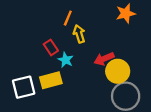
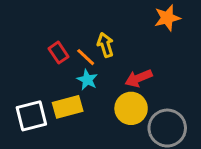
orange line: (68, 18) -> (86, 57), moved, turned -70
red rectangle: (51, 47) -> (59, 53), moved
yellow circle: (118, 71) -> (131, 108), moved

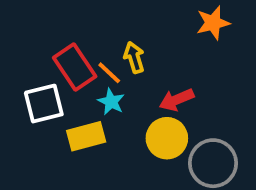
red rectangle: (59, 53) -> (75, 67), size x1.6
white square: (31, 116) -> (44, 104), moved

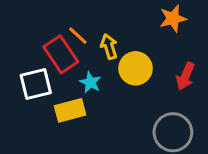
orange line: (109, 73) -> (78, 36), moved
red arrow: (176, 100) -> (185, 76), moved, turned -44
yellow circle: (167, 138) -> (136, 68), moved

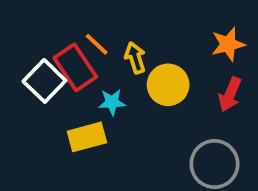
orange star: (173, 18) -> (228, 44), moved
cyan star: (90, 82) -> (112, 102), turned -30
white square: (36, 84) -> (44, 81), moved, turned -32

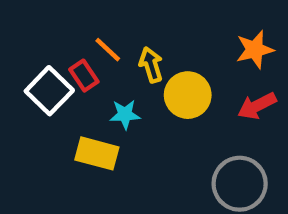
red rectangle: (75, 67) -> (84, 76), size x0.6
red arrow: (230, 94) -> (257, 106), turned 40
yellow rectangle: (87, 137) -> (97, 153), turned 30

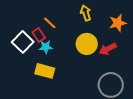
yellow arrow: (151, 65) -> (86, 13), moved
red arrow: (257, 106) -> (108, 49), moved
cyan star: (125, 114) -> (46, 47), moved

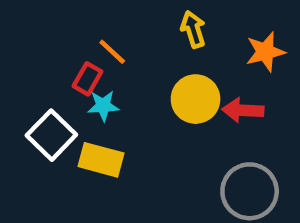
red rectangle: (39, 35) -> (87, 79), turned 64
white square: (23, 42) -> (51, 135), moved
red arrow: (108, 49) -> (243, 110), turned 30

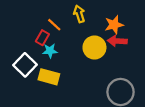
yellow arrow: (193, 29) -> (79, 14), moved
orange star: (265, 52) -> (114, 25), moved
red arrow: (243, 110) -> (117, 41), moved

